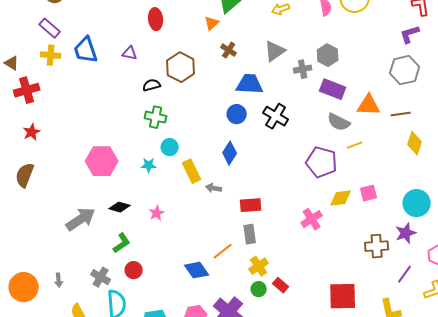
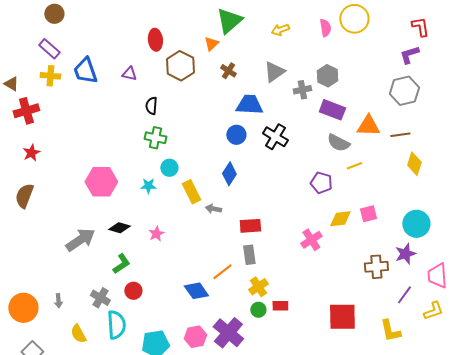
brown hexagon: (181, 67) -> (180, 66), moved
black semicircle: (152, 85) -> (151, 106), turned -72
purple pentagon: (322, 162) -> (321, 183), size x0.7
red rectangle: (281, 285) -> (280, 306), turned -42

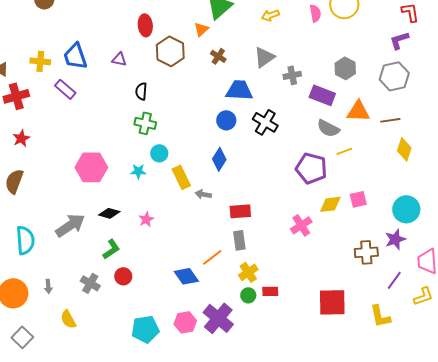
purple rectangle: (49, 49) -> (65, 89), moved
gray hexagon: (327, 76) -> (345, 68), moved
purple pentagon: (321, 183) -> (311, 168), size x1.4
cyan semicircle: (116, 325) -> (25, 240), moved

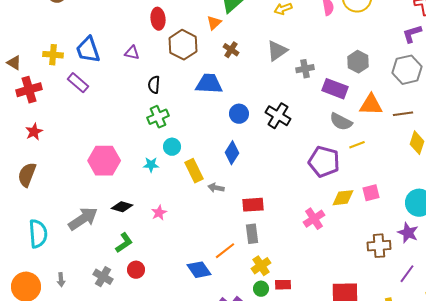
blue trapezoid: (239, 90) -> (209, 84), moved
green cross: (145, 123) -> (158, 117), turned -35
purple star: (395, 239) -> (408, 233), turned -30

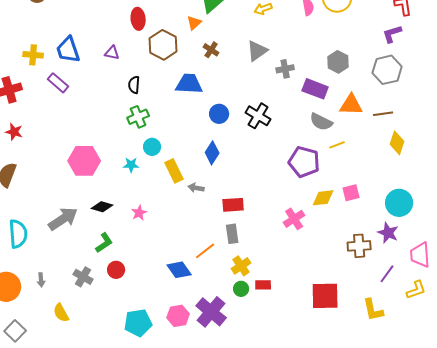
red star: (34, 132) -> (14, 132), turned -30

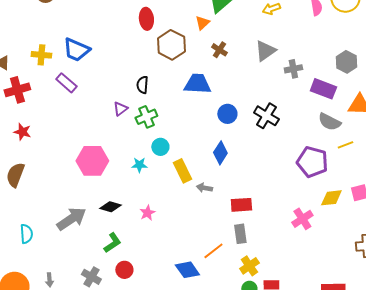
blue trapezoid: (68, 50) -> (76, 50), turned -48
purple triangle: (112, 53) -> (120, 109), moved, turned -49
cyan semicircle: (18, 234) -> (26, 234), size x0.7

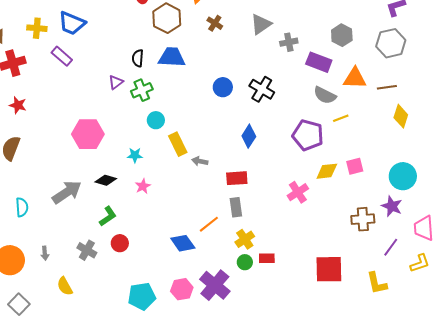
blue trapezoid: (197, 84) -> (172, 57), moved
blue diamond: (220, 153) -> (249, 136), moved
cyan star: (139, 165) -> (135, 155), moved

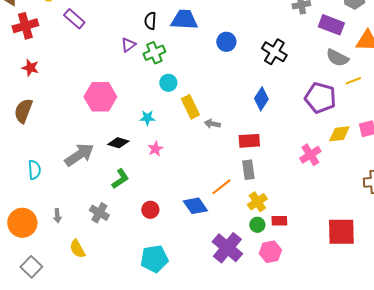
blue circle: (223, 87) -> (226, 42), moved
red circle: (120, 243) -> (150, 210), moved
pink hexagon: (182, 289) -> (270, 252), moved

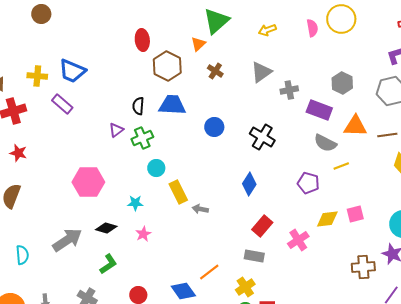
purple pentagon: (320, 98) -> (308, 183), size x0.7
red rectangle: (249, 141) -> (262, 226), moved, turned -45
gray rectangle: (248, 170) -> (254, 256), moved, turned -72

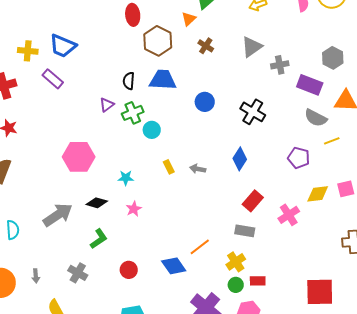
cyan circle: (156, 168) -> (152, 130), moved
yellow rectangle: (178, 192) -> (169, 167), size x0.6
gray arrow: (200, 209) -> (198, 169), moved

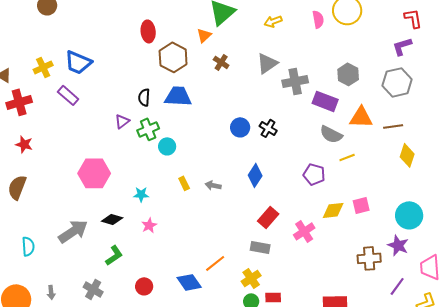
yellow cross: (28, 51) -> (43, 67), turned -30
gray cross: (280, 65) -> (295, 81), size x1.4
blue circle: (205, 102) -> (240, 127), moved
black cross: (253, 112) -> (268, 128), size x0.7

